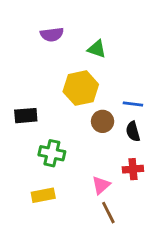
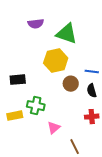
green triangle: (97, 49) -> (67, 34), size x1.6
pink triangle: (101, 185) -> (54, 128), moved
yellow rectangle: (43, 195) -> (15, 116), moved

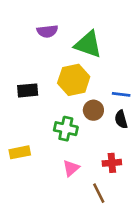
black rectangle: (18, 80) -> (28, 90), moved
green cross: (36, 106) -> (66, 129), moved
red cross: (92, 117) -> (112, 163), moved

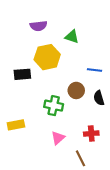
green triangle: (88, 44) -> (72, 37), size x0.6
yellow hexagon: (74, 80) -> (47, 57), moved
blue line: (121, 94) -> (95, 70), moved

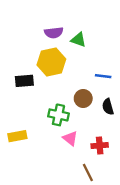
purple semicircle: (39, 26) -> (54, 33), moved
pink triangle: (58, 138) -> (70, 138), moved, turned -40

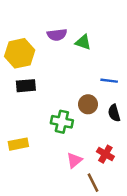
yellow hexagon: (51, 62) -> (20, 53), moved
pink triangle: (70, 138) -> (74, 160), moved, turned 42
red cross: (100, 146) -> (105, 154), turned 35

